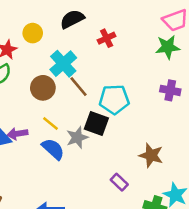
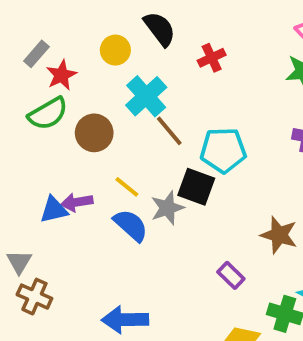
black semicircle: (72, 19) -> (160, 29), turned 80
yellow circle: (33, 33) -> (115, 50), moved
brown circle: (43, 88) -> (94, 133), moved

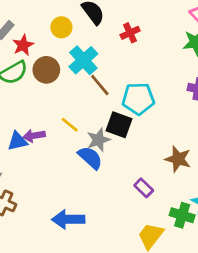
brown circle: (94, 133) -> (46, 70), moved
blue semicircle: (131, 225) -> (90, 158), moved

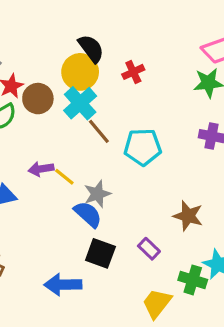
yellow circle: (61, 27) -> (80, 72), moved, size x1.5
brown circle: (46, 70) -> (38, 99), moved
black square: (119, 125) -> (100, 253), moved
purple arrow: (34, 136) -> (41, 169), moved

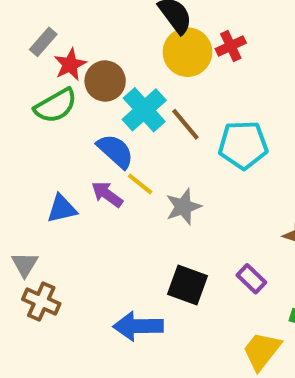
yellow circle: (80, 72) -> (187, 52), moved
cyan cross: (80, 103) -> (144, 110), moved
purple arrow: (41, 169) -> (107, 194), moved, turned 45
blue semicircle: (88, 214) -> (115, 151), moved

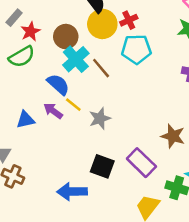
brown circle: (105, 81) -> (66, 37), moved
cyan pentagon: (243, 145) -> (136, 49), moved
purple rectangle: (251, 279) -> (141, 163), size x1.6

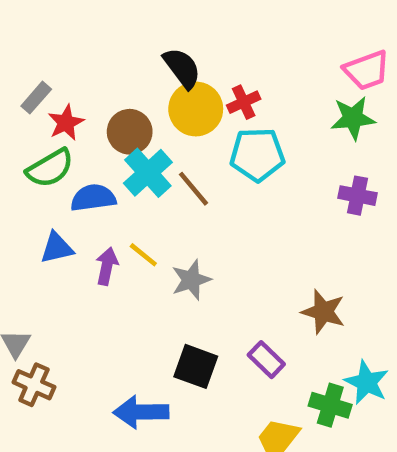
blue semicircle: (58, 84) -> (93, 198), moved, turned -50
purple arrow: (53, 111) -> (107, 266), turned 66
blue triangle: (25, 120) -> (57, 248), moved
purple rectangle: (141, 163) -> (266, 360), size x0.7

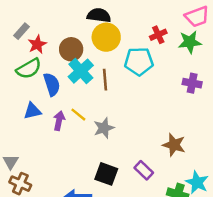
black semicircle: (182, 68) -> (99, 15), turned -45
red cross: (244, 102) -> (158, 35), moved
brown line: (193, 189) -> (105, 80), turned 35
blue semicircle: (93, 198) -> (52, 84), turned 80

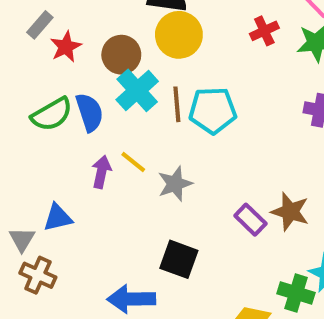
cyan pentagon: (139, 61) -> (213, 110), moved
green semicircle: (29, 69) -> (52, 114), moved
blue triangle: (32, 111) -> (58, 218), moved
purple rectangle: (144, 170) -> (250, 220), moved

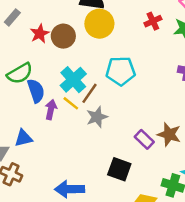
red star: (66, 47) -> (40, 34), moved
cyan cross: (137, 90) -> (73, 80), moved
brown line: (177, 104) -> (89, 93), moved, turned 40
blue semicircle: (90, 112) -> (36, 91), moved
black square: (179, 259) -> (119, 169), moved

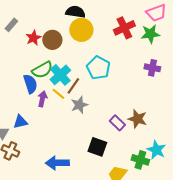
red cross: (153, 21) -> (124, 28), size x1.5
cyan pentagon: (121, 71) -> (98, 68), turned 30
green semicircle: (20, 73) -> (42, 70), moved

